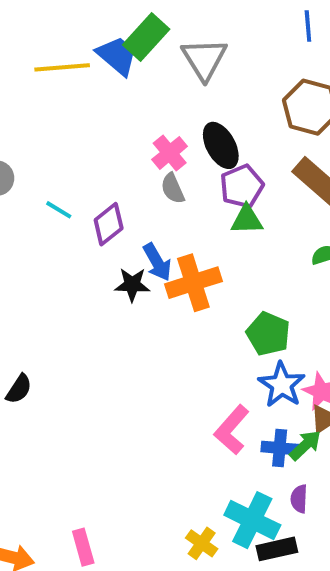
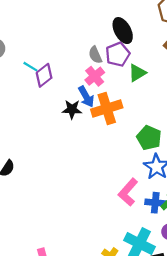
pink cross: (170, 153) -> (95, 76), moved
purple pentagon: (242, 186) -> (118, 54), moved
green triangle: (247, 220) -> (137, 73), turned -30
purple diamond: (109, 224) -> (44, 75), moved

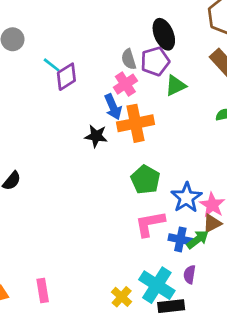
black star: (72, 109) -> (96, 136), moved
green pentagon: (149, 138) -> (146, 180), moved
pink L-shape: (128, 192) -> (150, 224), turned 32

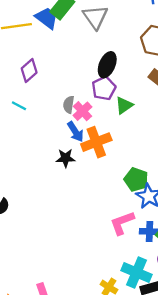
black ellipse: (164, 34) -> (107, 65), turned 55
gray semicircle: (129, 59) -> (69, 105), moved, turned 35
purple diamond: (66, 77) -> (29, 70), moved
green pentagon: (146, 180) -> (136, 180), moved

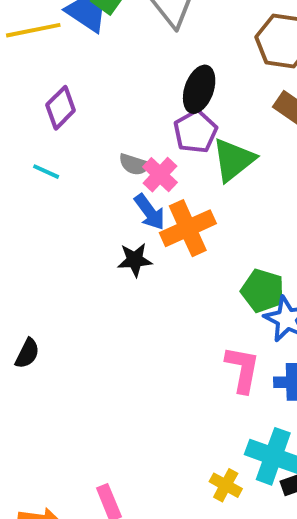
gray semicircle: (69, 105) -> (135, 164), turned -77
green triangle: (124, 105) -> (233, 160), size x1.4
pink L-shape: (122, 223) -> (242, 369), turned 124

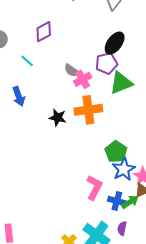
blue arrow: (150, 212) -> (19, 96), moved

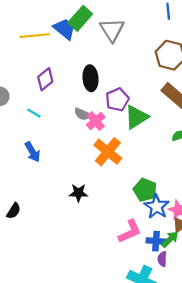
black ellipse: (115, 43) -> (90, 78), moved, turned -30
orange cross: (88, 110) -> (108, 152), turned -32
black star: (58, 118) -> (78, 193), moved
pink L-shape: (94, 187) -> (130, 231), turned 50
purple semicircle: (122, 228) -> (162, 259), moved

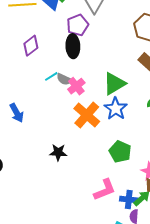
purple pentagon: (117, 100) -> (78, 25), moved
cyan line: (34, 113) -> (51, 76), moved, turned -64
blue star: (157, 207) -> (116, 109), moved

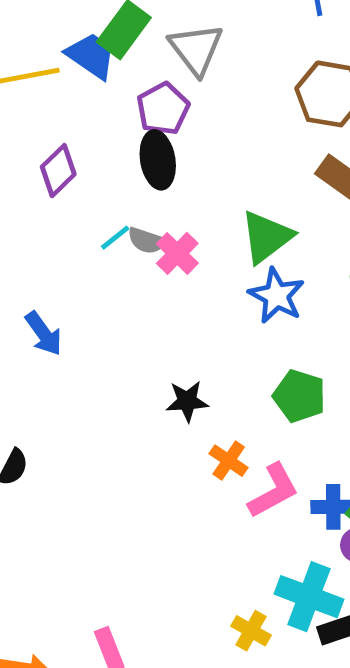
orange cross: (87, 115) -> (229, 461), moved, size x0.6
black star: (58, 152) -> (187, 401), moved

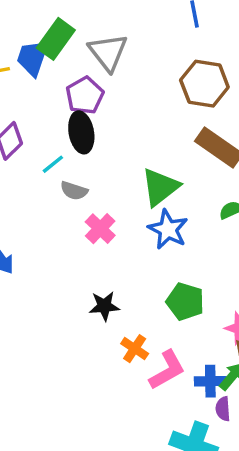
blue trapezoid: (91, 56) -> (33, 58), turned -105
cyan line: (115, 238) -> (53, 164), moved
pink cross: (177, 253) -> (100, 229), moved

